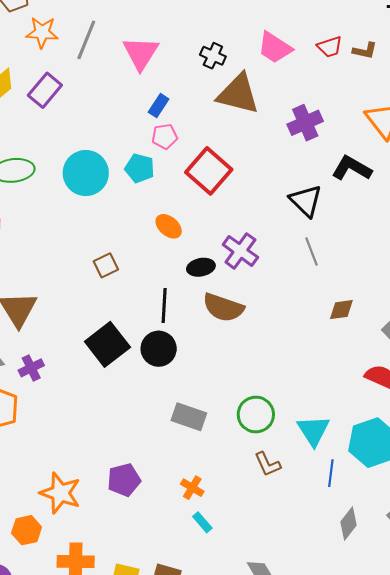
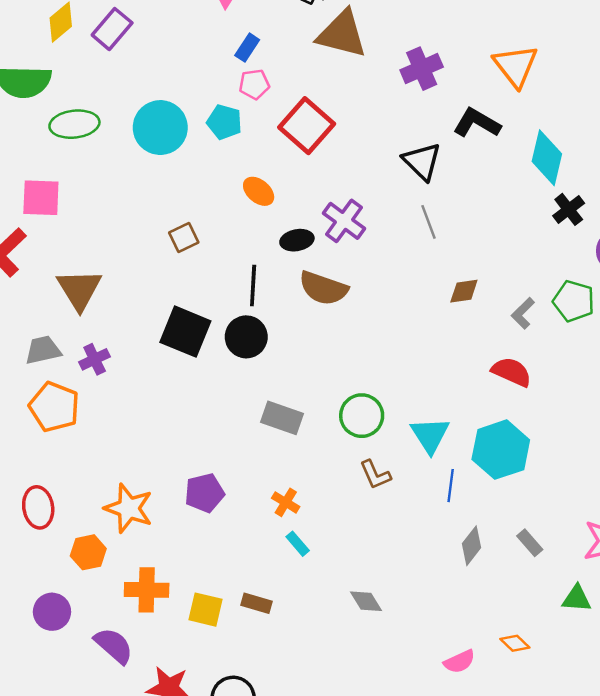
black square: (107, 344) -> (185, 332), turned -30

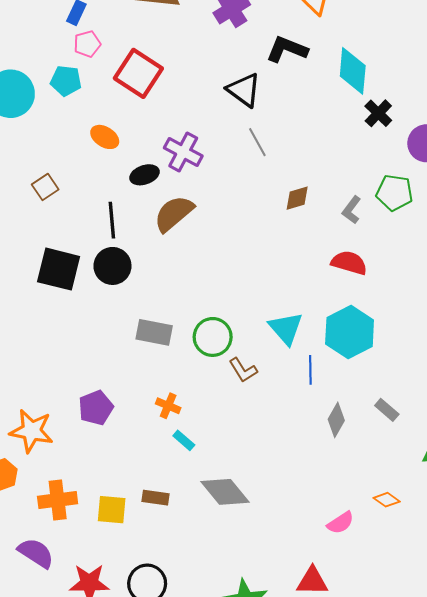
brown semicircle: (323, 288) -> (174, 213), turned 129
green circle: (362, 416) -> (213, 337), moved
gray diamond: (366, 601) -> (225, 492), moved, size x1.6

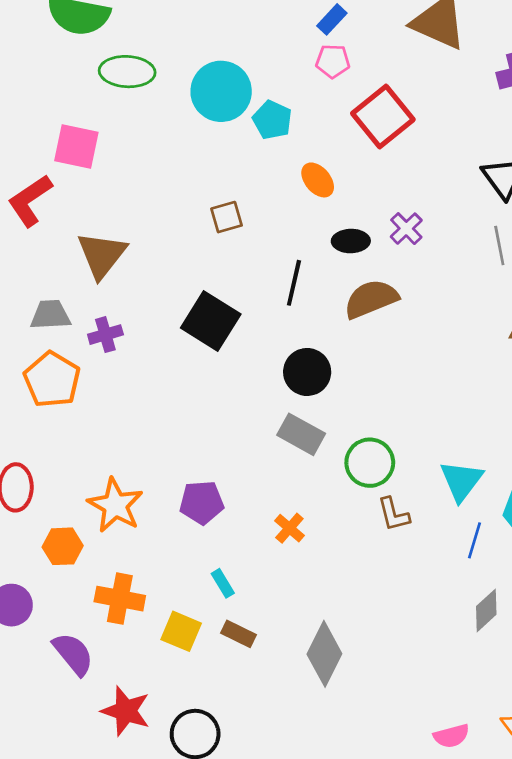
cyan pentagon: (66, 81) -> (272, 120), moved
purple cross: (183, 152) -> (406, 229), size x0.7
black circle: (112, 266) -> (307, 372), moved
cyan rectangle: (184, 440) -> (223, 583), moved
gray diamond: (225, 492) -> (324, 654), turned 48

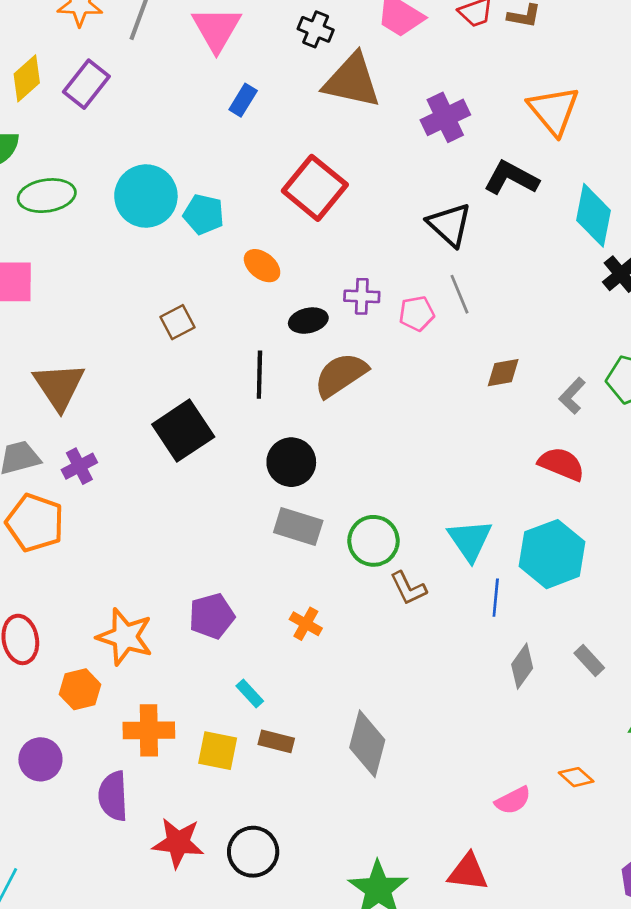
pink pentagon: (333, 61) -> (417, 314), moved
purple cross: (406, 229) -> (362, 296), turned -32
black square: (211, 321) -> (183, 431), turned 36
purple semicircle: (73, 654) -> (113, 796), turned -132

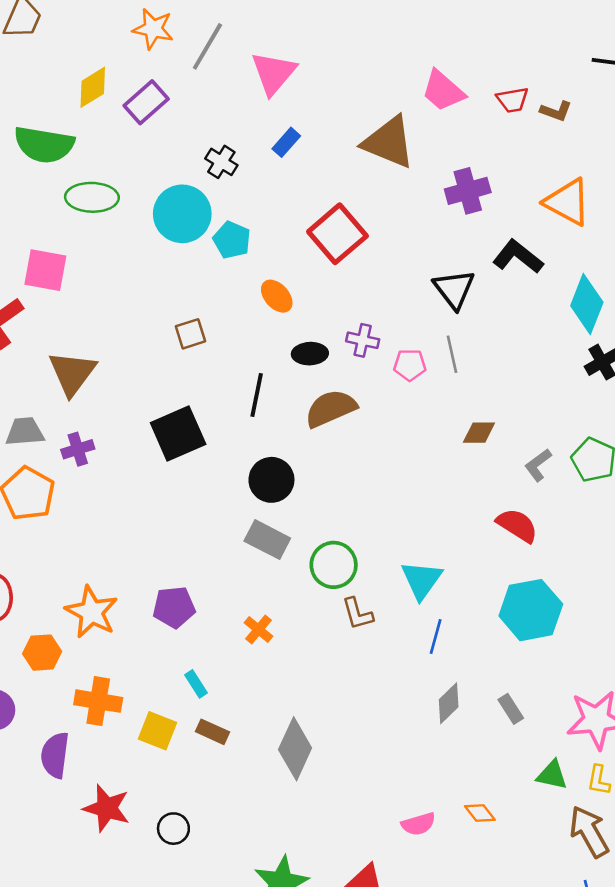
black cross: (316, 29) -> (221, 162), moved
orange triangle: (554, 110) -> (568, 202), turned -32
cyan hexagon: (552, 554) -> (531, 610), moved
black circle: (253, 852) -> (173, 829), size x0.7

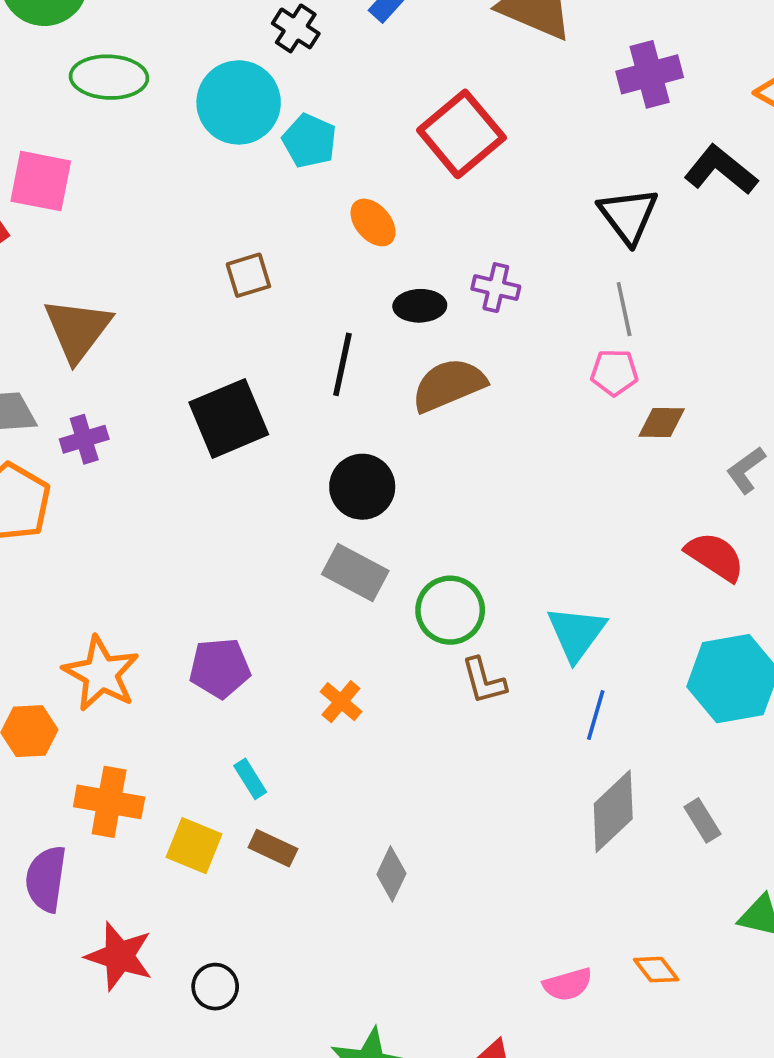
pink pentagon: (410, 365) -> (614, 372), moved
gray diamond: (449, 703) -> (613, 811), size x1.4
gray diamond: (295, 749) -> (391, 874), size x0.6

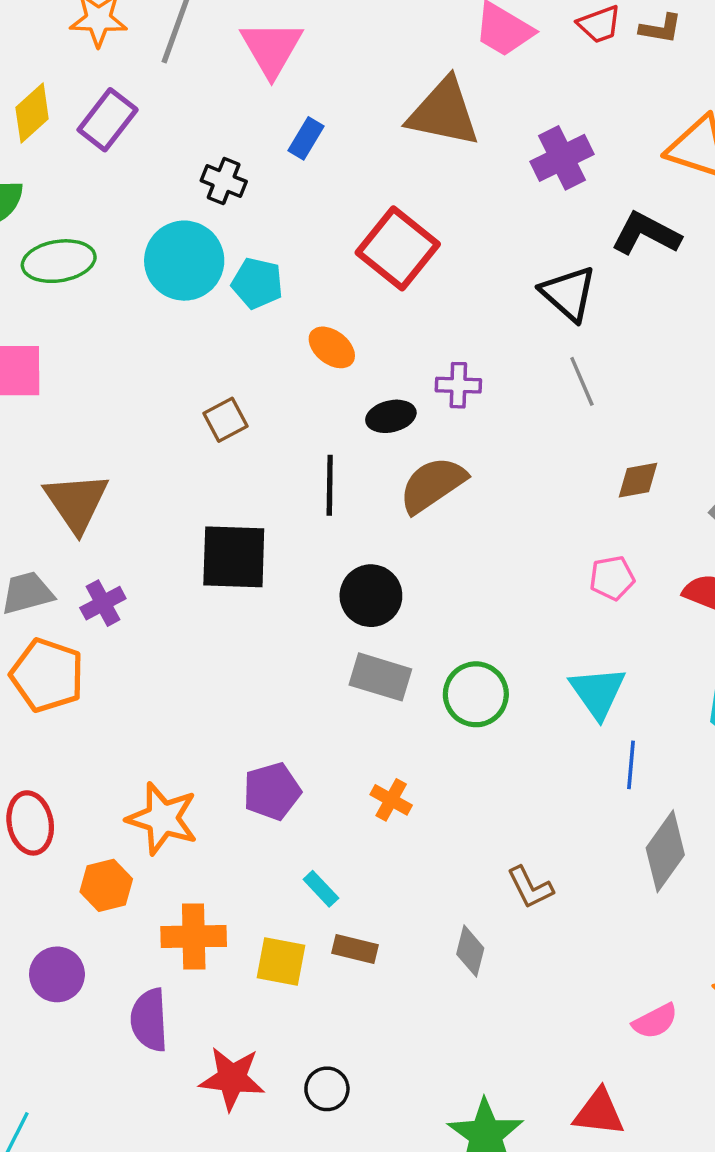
pink pentagon: (614, 372) -> (612, 578), moved
black square: (229, 418) -> (234, 557), turned 36
brown L-shape: (484, 681) -> (530, 887), moved

